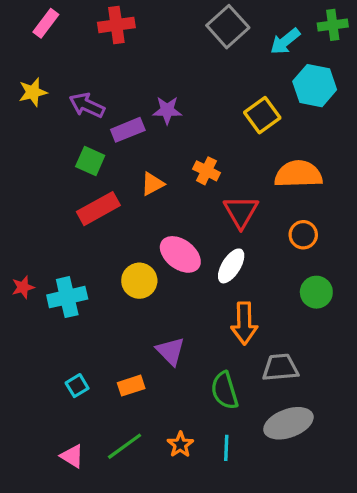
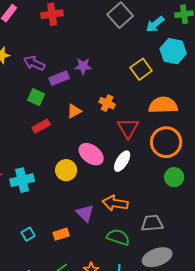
red rectangle: (98, 209) -> (41, 126), size x0.7
orange circle: (303, 235) -> (166, 142), size x1.8
orange arrow: (244, 323) -> (115, 203), moved, turned 100
green semicircle: (225, 390) -> (118, 237), turned 125

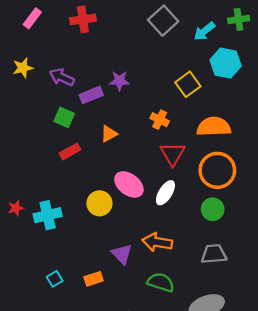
orange cross: (107, 103) -> (160, 120), moved
green circle: (174, 177) -> (213, 209), moved
gray trapezoid: (152, 223) -> (214, 254), moved

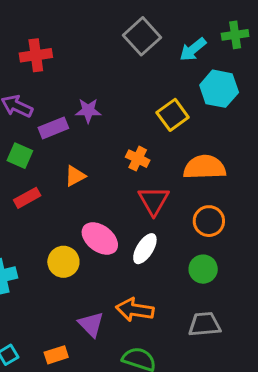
red cross: (83, 19) -> (36, 55), moved
orange circle: (217, 170) -> (209, 221), size x0.7

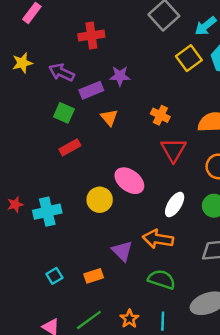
red cross: (36, 55) -> (91, 36), moved
yellow square: (173, 115) -> (189, 58), moved
orange triangle: (75, 176) -> (109, 118), moved, turned -42
white ellipse: (145, 249) -> (175, 204), moved

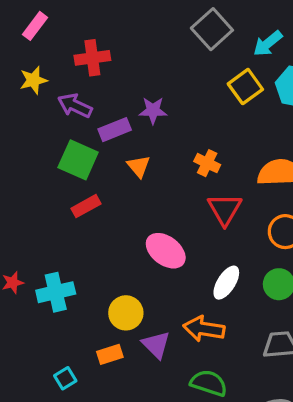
red cross: (91, 36) -> (92, 58), moved
yellow star: (22, 63) -> (33, 80), moved
green square: (64, 113) -> (78, 160), size x1.4
yellow circle: (100, 200) -> (126, 313), moved
orange rectangle: (94, 276) -> (110, 354), moved

